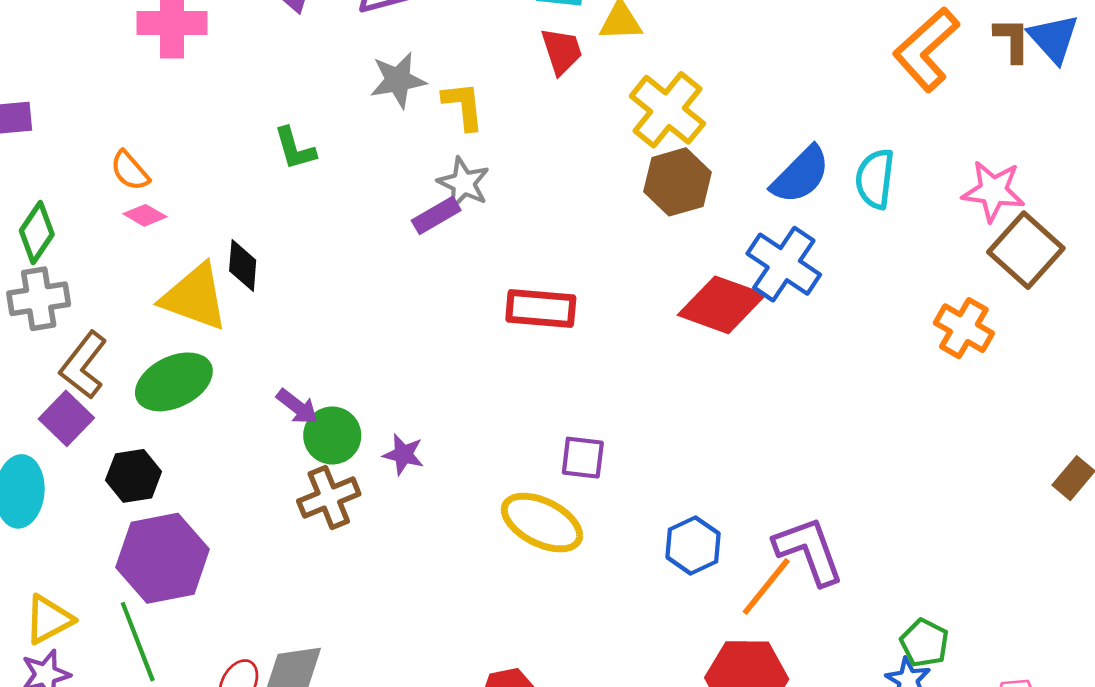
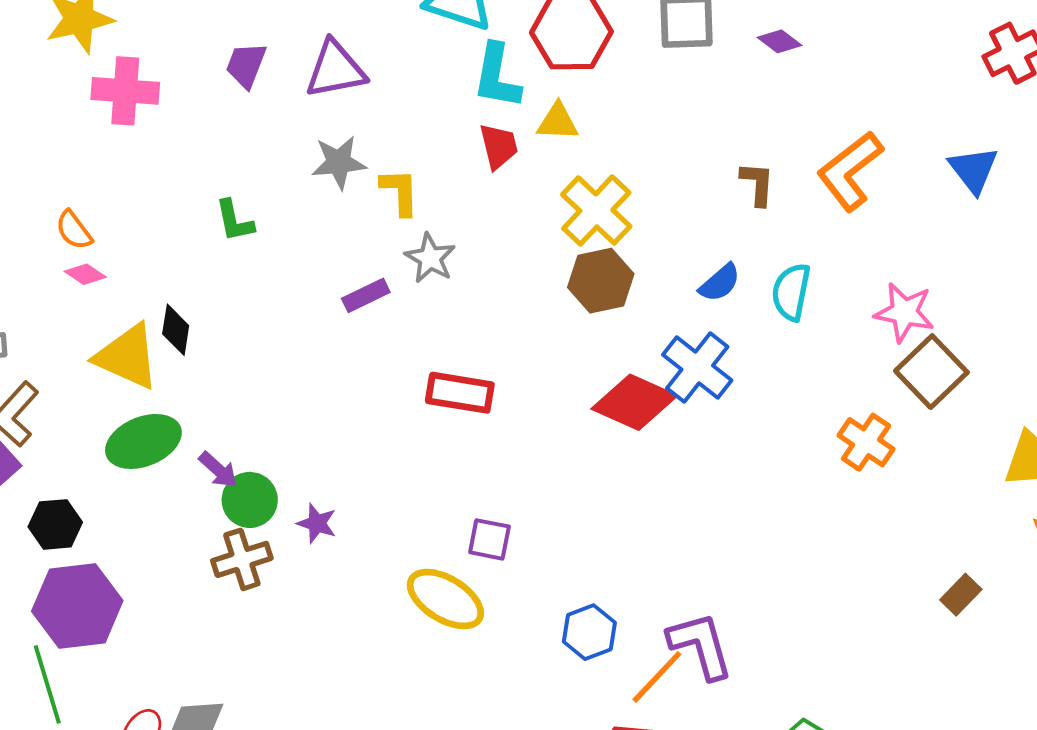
brown L-shape: (1012, 40) -> (757, 184), moved
blue semicircle: (801, 175) -> (720, 283), size x0.7
gray star: (463, 183) -> (430, 258), moved
green ellipse: (174, 382) -> (143, 441), moved

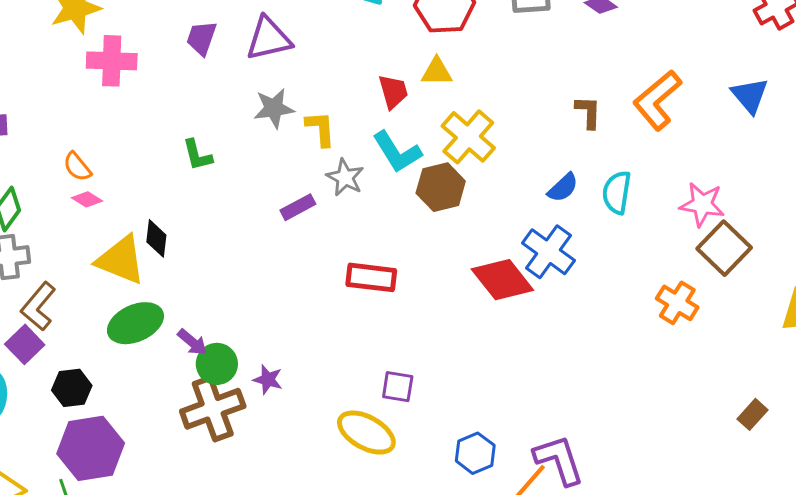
cyan L-shape: (497, 76) -> (397, 152), moved, turned -40
brown hexagon: (601, 281) -> (441, 187), moved
red diamond: (634, 402) -> (502, 280), turned 30
brown cross: (242, 559) -> (213, 409), size x1.4

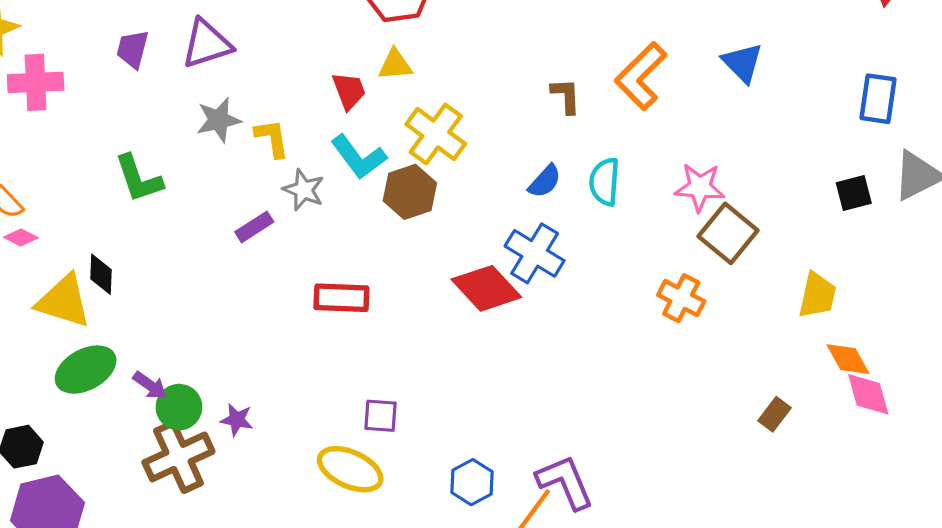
green L-shape: (197, 155) -> (139, 179), size x1.4

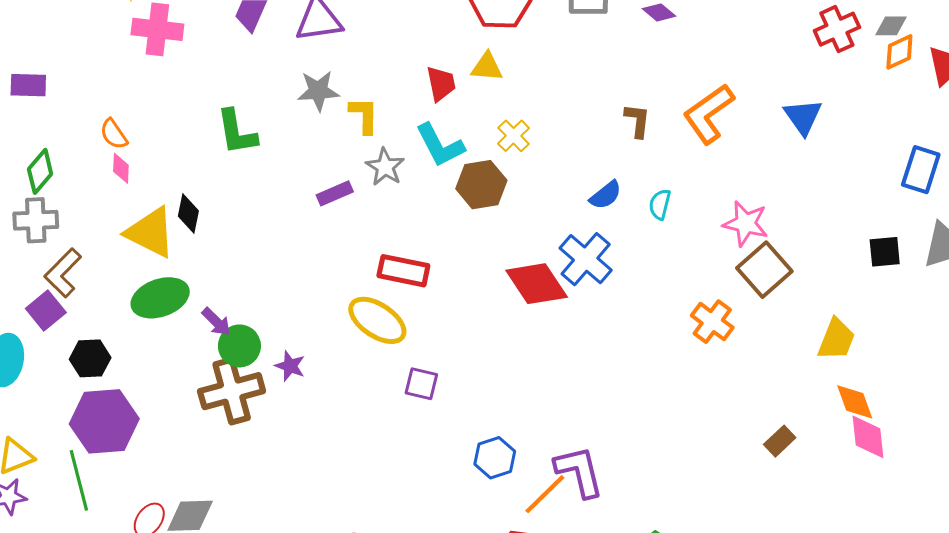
yellow cross: (436, 134) -> (514, 136), size x0.6
cyan semicircle: (605, 182) -> (660, 204), size x0.7
pink diamond: (21, 238) -> (121, 168), turned 56
yellow ellipse: (350, 469) -> (377, 320), moved

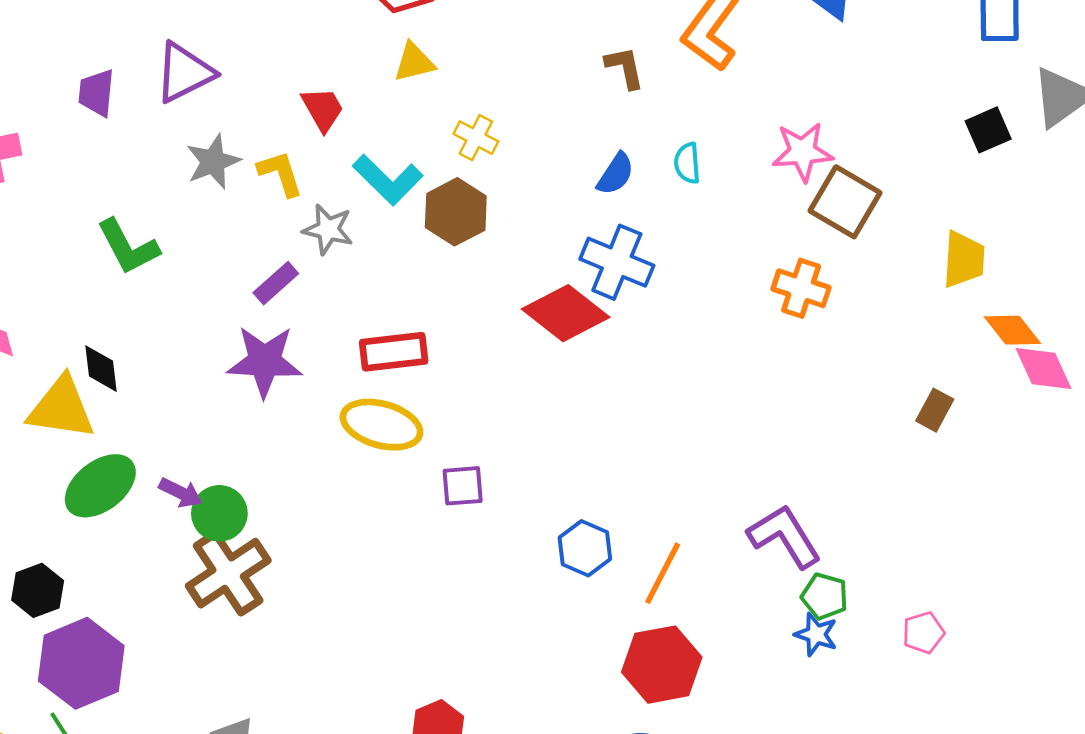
red trapezoid: (441, 84) -> (323, 109), moved
purple star: (290, 366) -> (265, 361), moved, size x1.8
purple L-shape: (579, 472) -> (784, 536), moved

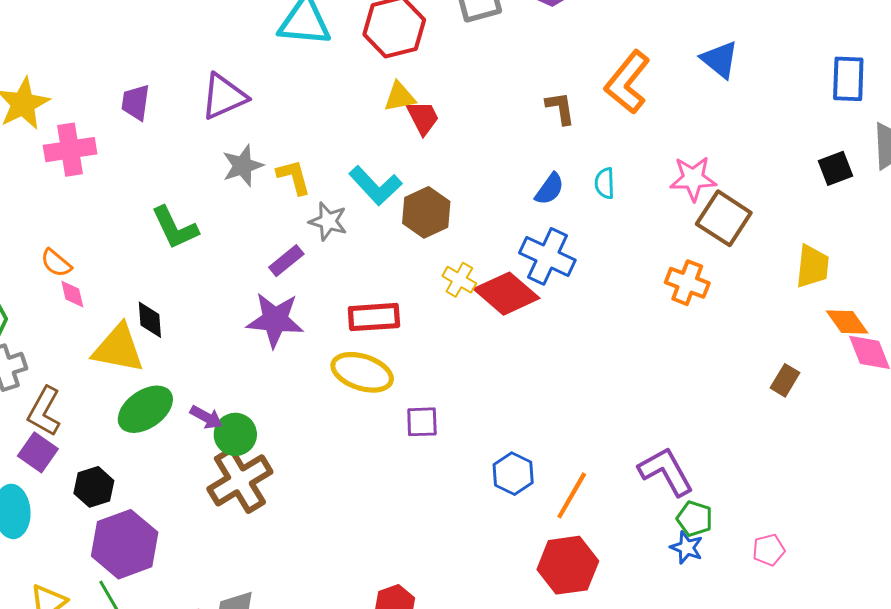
purple trapezoid: (97, 93) -> (136, 102), moved
red trapezoid: (323, 109) -> (423, 118), moved
yellow cross: (476, 138) -> (459, 280), moved

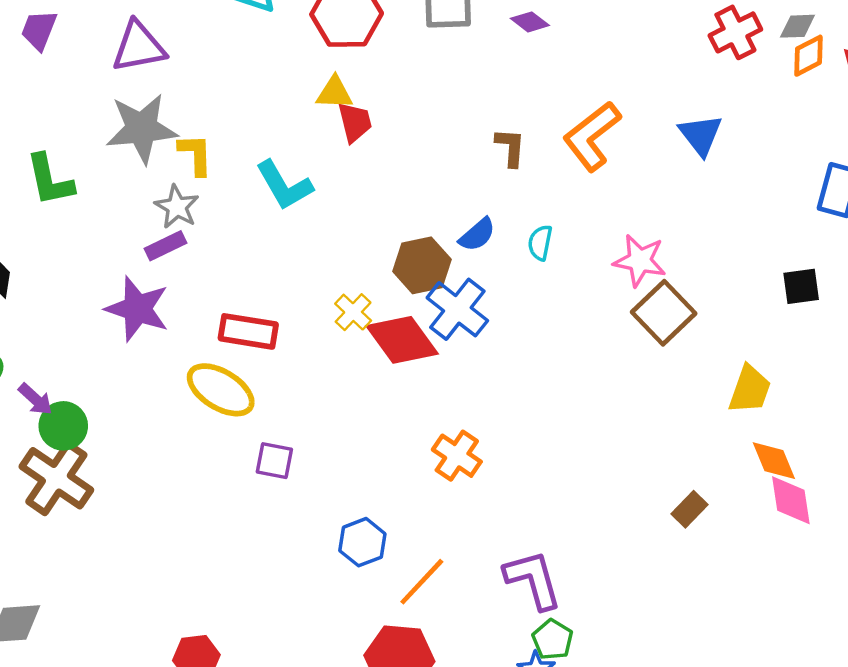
gray star: (243, 166) -> (142, 129), size x1.5
brown hexagon: (426, 212) -> (422, 265), moved
gray star: (328, 221) -> (177, 207), moved
orange cross: (687, 283) -> (457, 456), moved
brown cross: (240, 480) -> (56, 478), turned -38

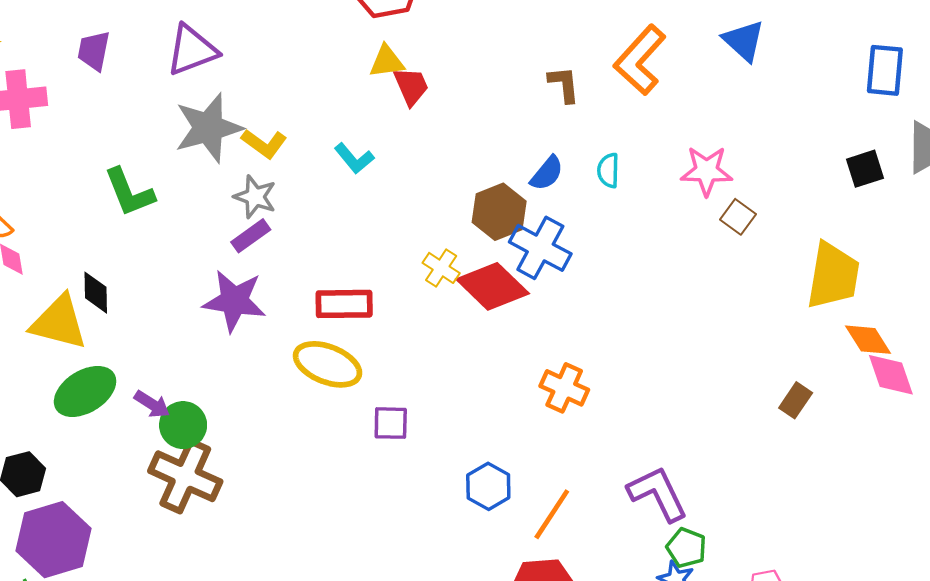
yellow L-shape: (195, 154) -> (264, 144), turned 138
cyan L-shape: (284, 185) -> (354, 158), size x0.7
brown square: (664, 313) -> (738, 217), size x0.6
yellow trapezoid: (750, 389) -> (833, 276), size x1.4

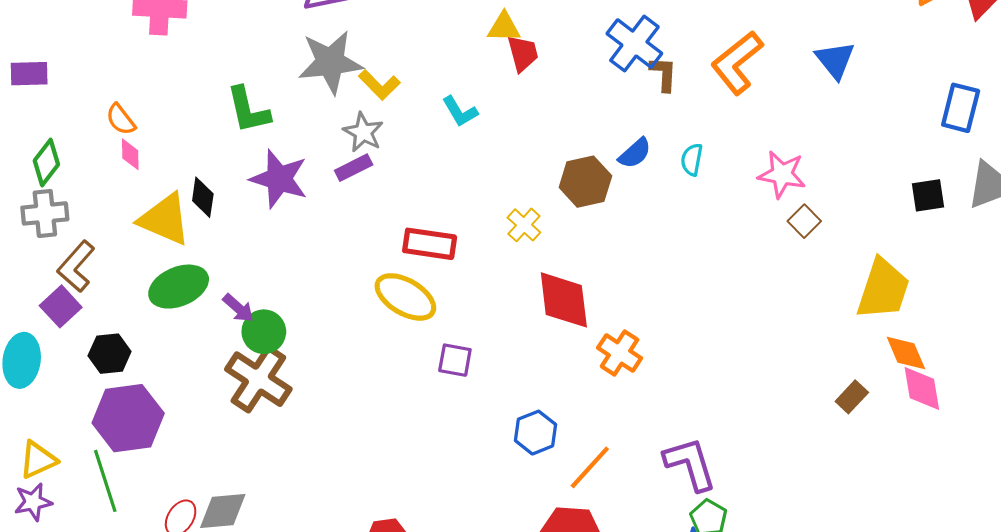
blue cross: (540, 248) -> (634, 44), moved
red diamond: (493, 286) -> (564, 300), moved, turned 30
purple star: (234, 301) -> (279, 179), moved
brown rectangle: (796, 400) -> (852, 397), moved

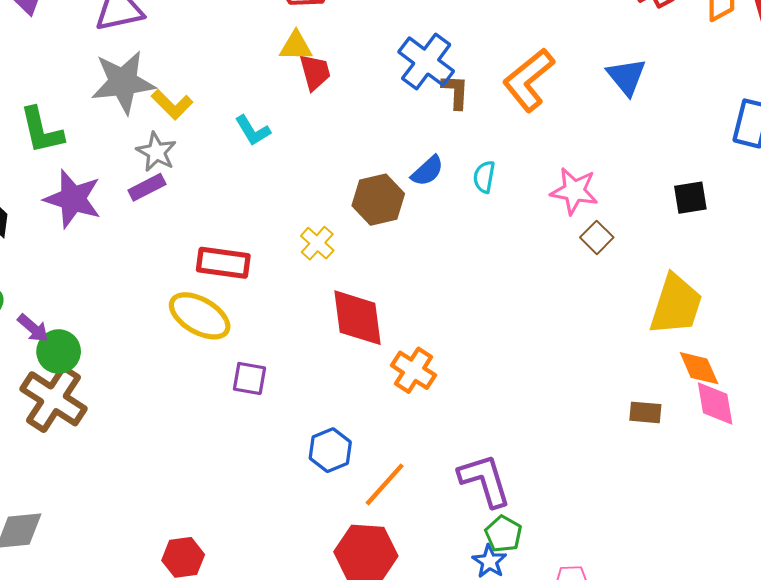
black square: (928, 195) -> (690, 198), moved
brown rectangle: (852, 397) -> (645, 412), turned 52

